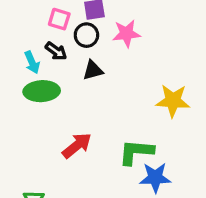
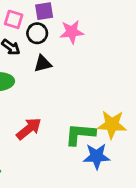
yellow star: (173, 101) -> (112, 125), moved

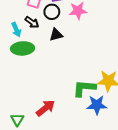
red arrow: (29, 129) -> (46, 108), moved

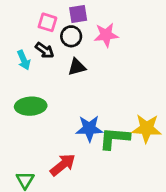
green ellipse: (23, 48) -> (31, 106), moved
blue star: (97, 105) -> (89, 128), moved

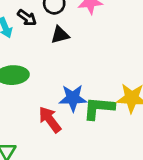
red arrow: (63, 165) -> (50, 120), moved, turned -88

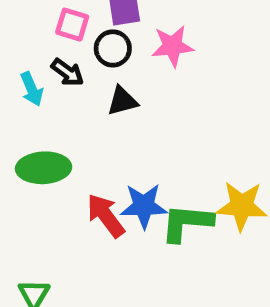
red arrow: (50, 120) -> (106, 216), moved

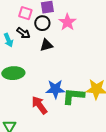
pink star: (172, 46) -> (67, 22), turned -30
red arrow: (106, 216) -> (39, 105), moved

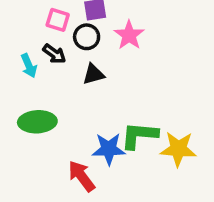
green L-shape: (73, 96) -> (139, 135), moved

